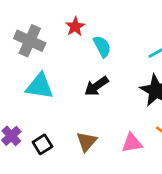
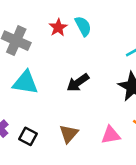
cyan semicircle: (102, 46) -> (83, 26), moved
black square: (42, 144) -> (28, 136), turned -30

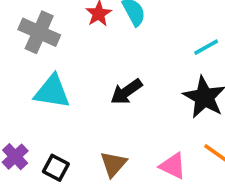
pink triangle: (111, 135) -> (173, 166), turned 36

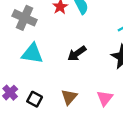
pink triangle: (173, 166) -> (105, 98), turned 42

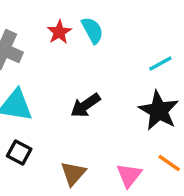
black square: (35, 99) -> (19, 153), moved

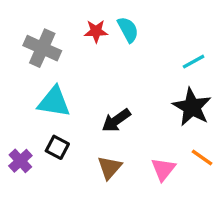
red star: (59, 32) -> (96, 31), turned 30
black arrow: (85, 105) -> (116, 120), moved

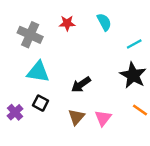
cyan semicircle: (128, 30) -> (104, 22), moved
pink triangle: (163, 169) -> (103, 118), moved

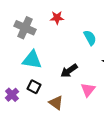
cyan semicircle: (104, 22) -> (90, 38), moved
brown triangle: (76, 117) -> (56, 103), moved, turned -35
pink triangle: (103, 118) -> (88, 90), moved

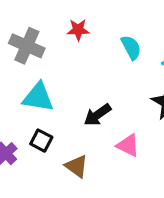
cyan semicircle: (90, 38) -> (131, 47), moved
pink triangle: (88, 90) -> (128, 145), turned -42

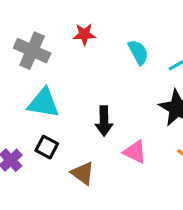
black arrow: (97, 115) -> (104, 121), turned -56

